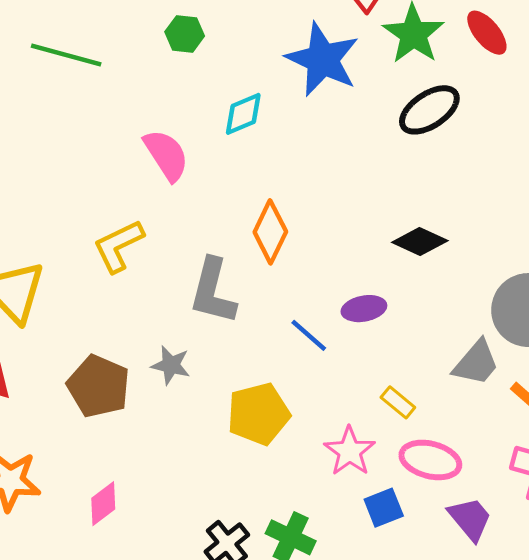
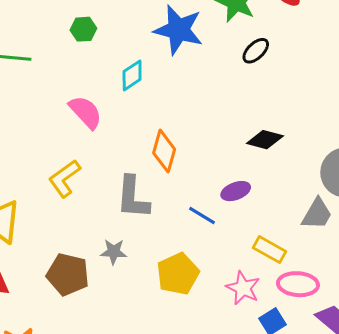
black ellipse: (429, 110) -> (256, 51), size x0.7
yellow rectangle: (398, 402) -> (270, 250), size x1.4

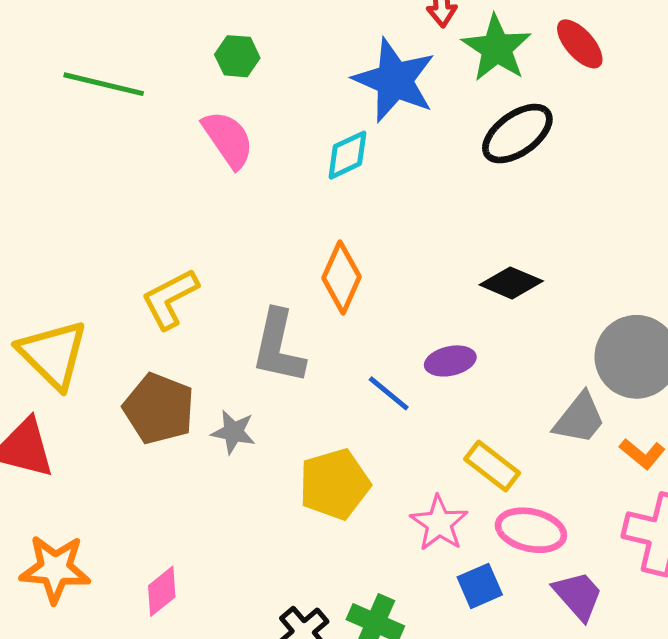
black ellipse: (256, 51) -> (517, 134), size x1.5
cyan diamond: (132, 75) -> (347, 155), moved
pink semicircle: (86, 112) -> (228, 139), moved
brown pentagon: (68, 274) -> (159, 409), moved

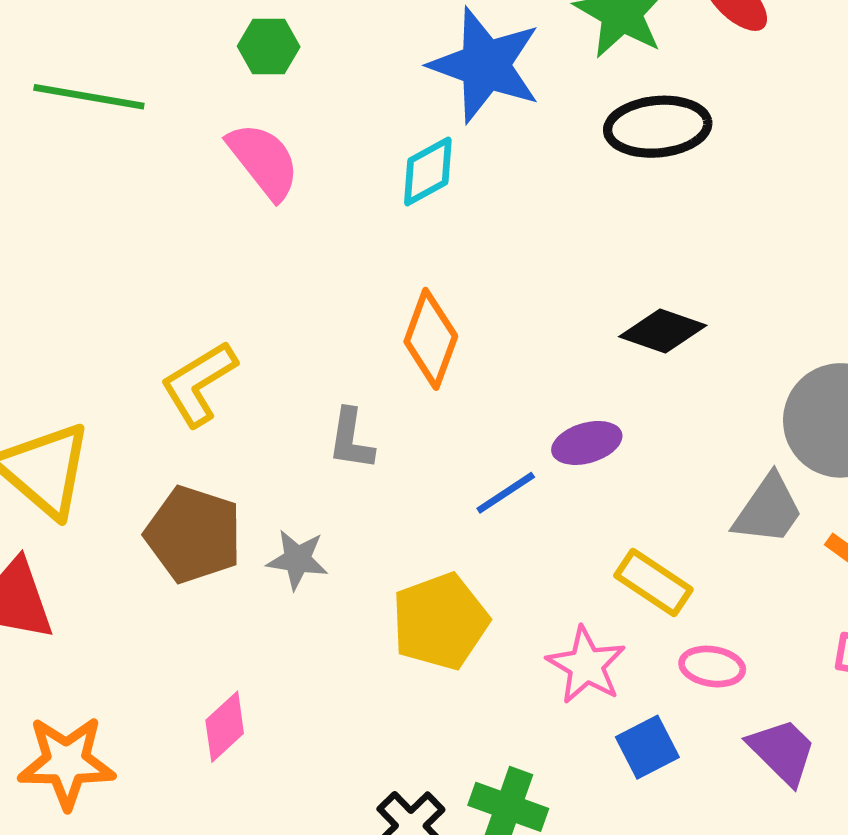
black ellipse: (517, 134) -> (658, 127), turned 34
gray L-shape: (278, 347) -> (351, 439), size x0.6
blue line: (389, 393) -> (506, 493), turned -69
pink ellipse: (531, 530) -> (712, 667), size x0.7
pink diamond: (162, 591) -> (225, 727), moved

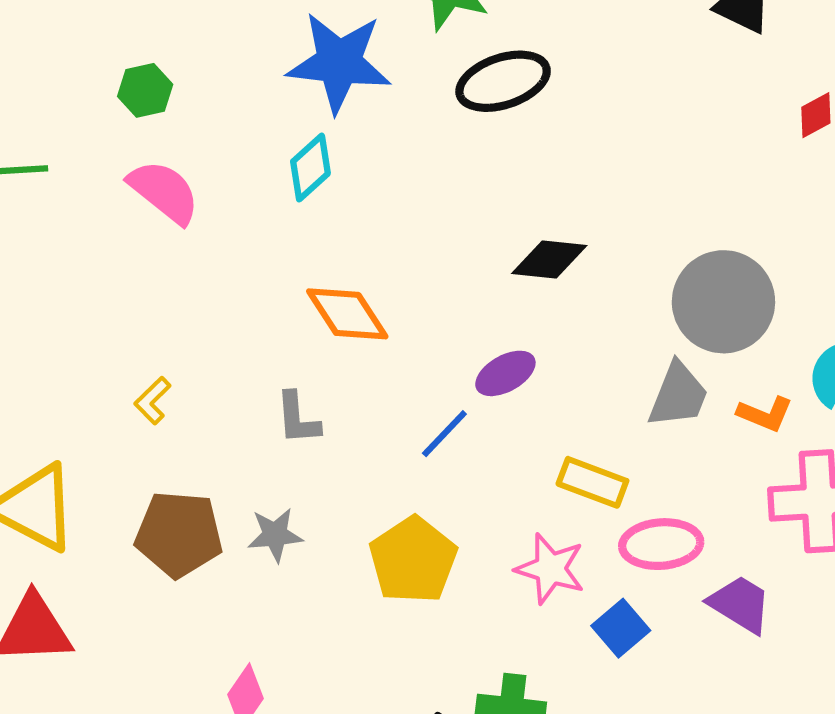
orange diamond: (431, 339) -> (347, 314), turned -40
yellow L-shape: (199, 383) -> (153, 400), size x0.6
pink ellipse: (712, 667) -> (661, 544), size x1.4

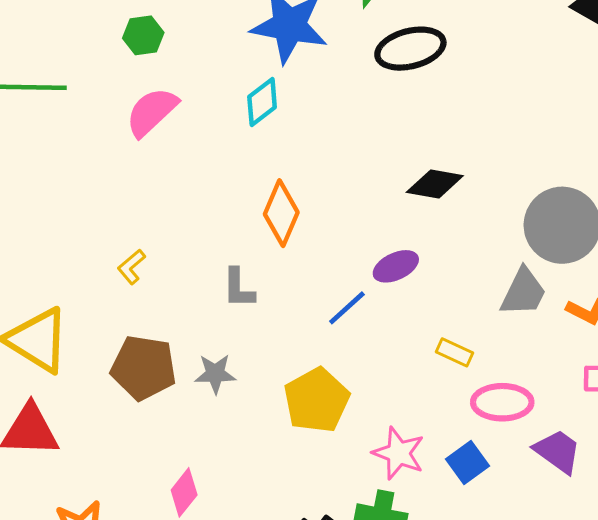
pink semicircle: (164, 192) -> (152, 112), turned -86
orange diamond: (347, 314) -> (281, 213), turned 52
yellow rectangle: (592, 482) -> (455, 352), size x0.7
pink star: (550, 569) -> (399, 453), moved

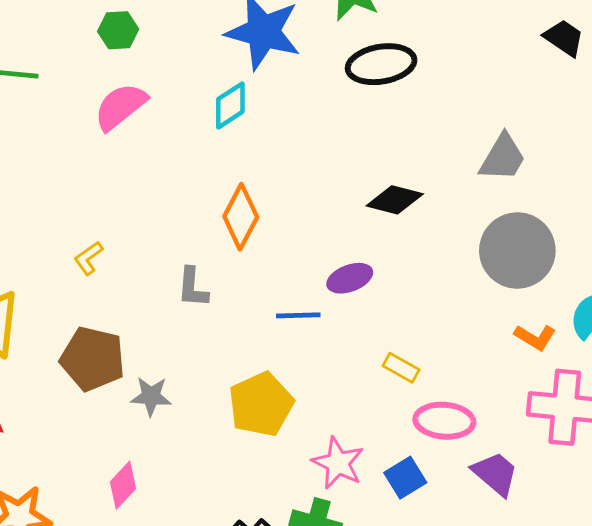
gray trapezoid: (523, 292) -> (503, 158), moved
blue line: (347, 308) -> (298, 315), turned 36
gray star: (215, 374) -> (151, 396), moved

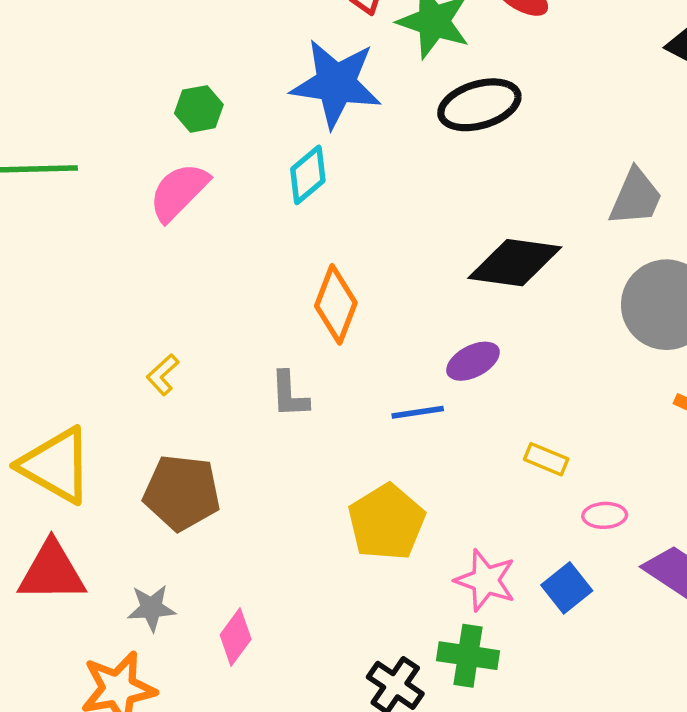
green hexagon: (118, 30) -> (199, 109), moved
black diamond: (395, 200) -> (515, 263), size x1.4
gray star: (151, 396) -> (151, 608), moved
pink ellipse: (444, 421) -> (605, 515), size x0.6

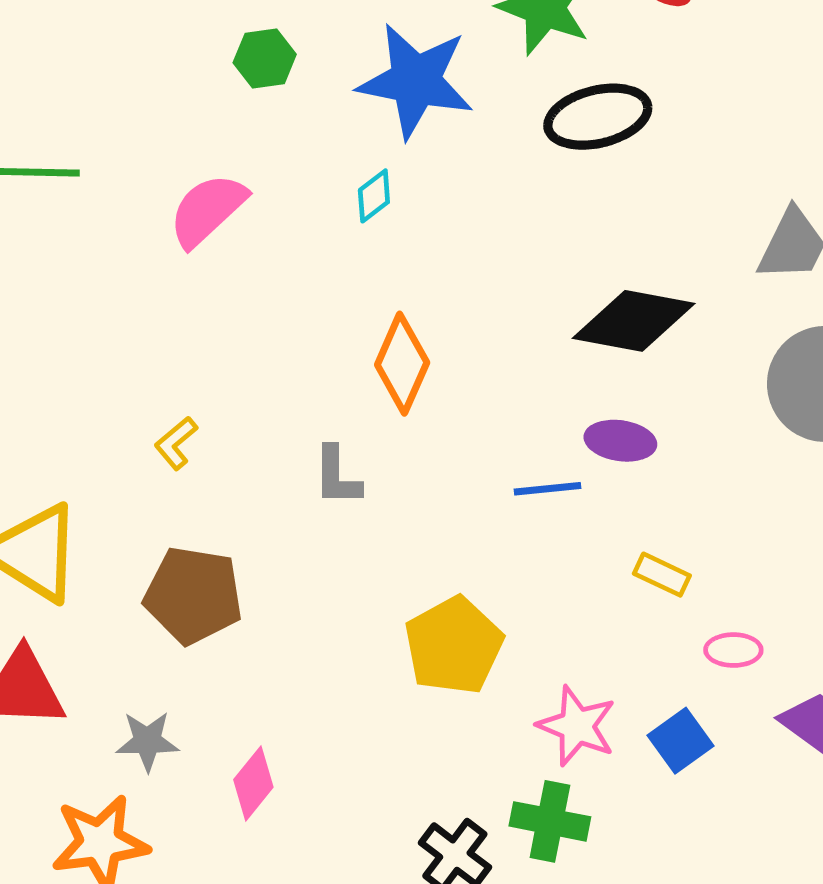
green hexagon: (199, 109) -> (265, 58), moved
cyan diamond: (308, 175) -> (374, 196), size x0.7
purple ellipse: (473, 361) -> (620, 441), moved, turned 33
blue line: (418, 412) -> (548, 489), moved

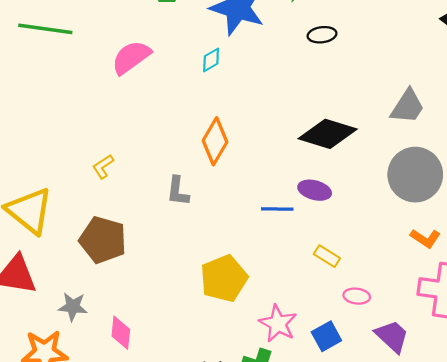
black ellipse: (598, 117) -> (322, 35), size x0.6
pink diamond: (253, 783) -> (121, 333), turned -40

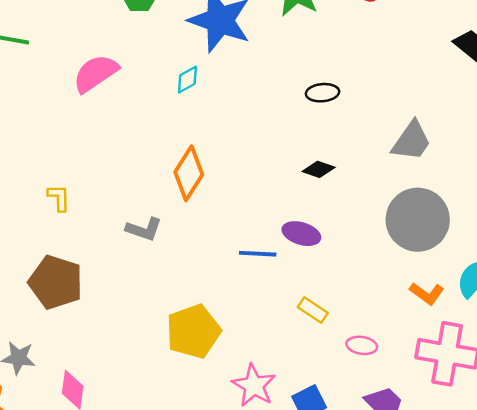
black ellipse: (322, 35) -> (323, 93), moved
black diamond: (328, 134) -> (319, 169), size x0.5
yellow L-shape: (103, 166) -> (59, 198), turned 120
gray L-shape: (178, 191) -> (144, 229), turned -80
pink ellipse: (357, 296) -> (362, 345), moved

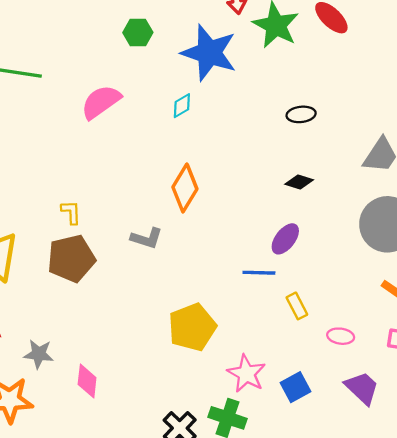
purple ellipse: (301, 234) -> (285, 239), turned -68
blue line: (258, 254) -> (259, 273), moved
brown pentagon: (56, 282) -> (71, 258), moved, turned -30
yellow rectangle: (313, 310) -> (297, 306), turned 30

